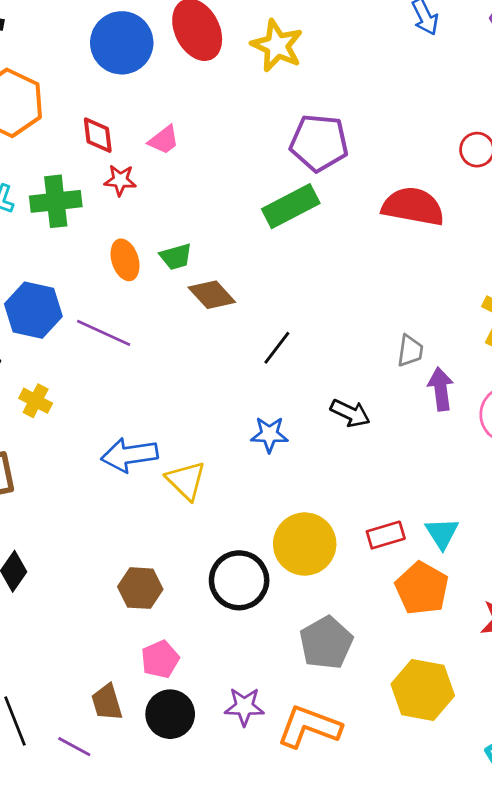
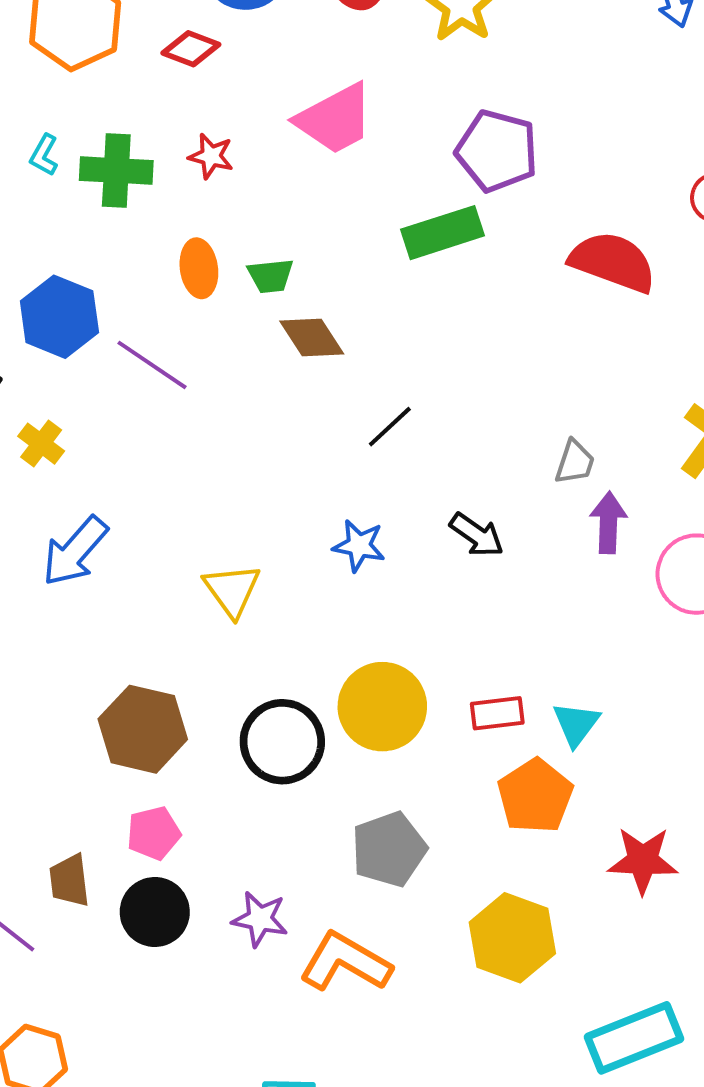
red diamond: (98, 135) -> (191, 49), moved, turned -72
pink trapezoid: (164, 140) -> (335, 119), moved, size x1.8
blue arrow: (129, 455) -> (75, 551), moved, turned -50
brown hexagon: (140, 588) -> (143, 729), size x1.4

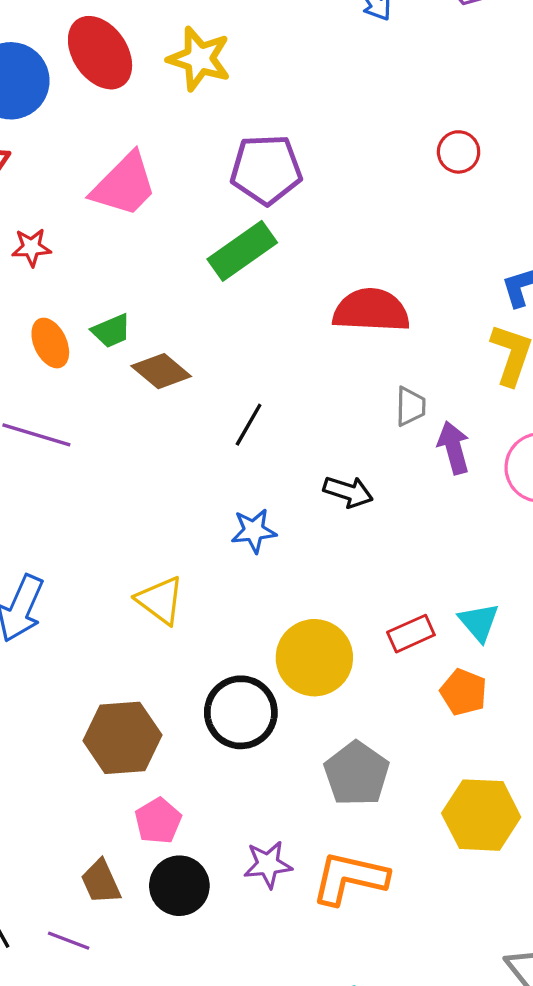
red semicircle: (613, 262) -> (371, 310), moved
orange pentagon: (535, 796) -> (463, 692), size x0.7

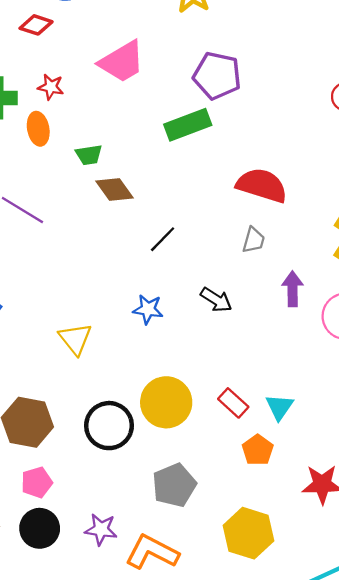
orange ellipse: (50, 343) -> (38, 129), moved
gray trapezoid: (410, 406) -> (254, 240), moved
red rectangle: (411, 634) -> (233, 403), turned 52

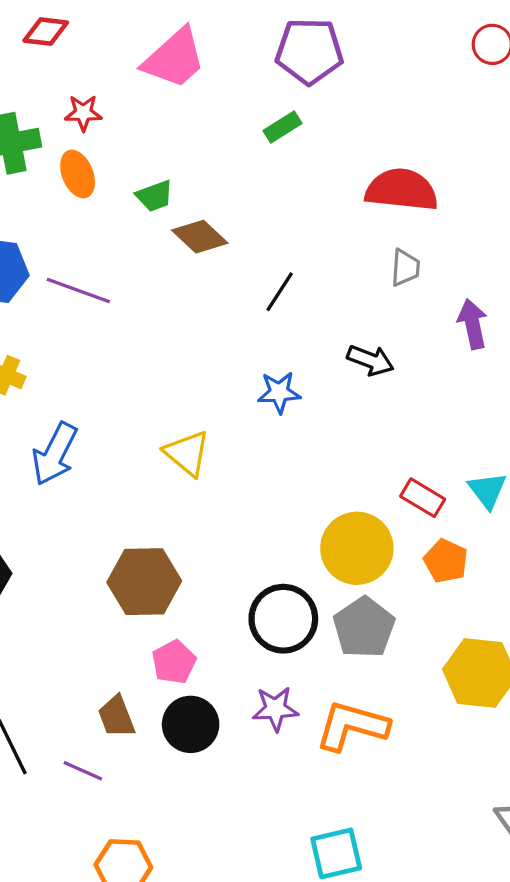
green rectangle: (188, 125) -> (283, 127), size x0.6
yellow circle: (166, 402) -> (357, 548), moved
black circle: (109, 426) -> (283, 619), moved
orange pentagon: (258, 450) -> (446, 561), moved

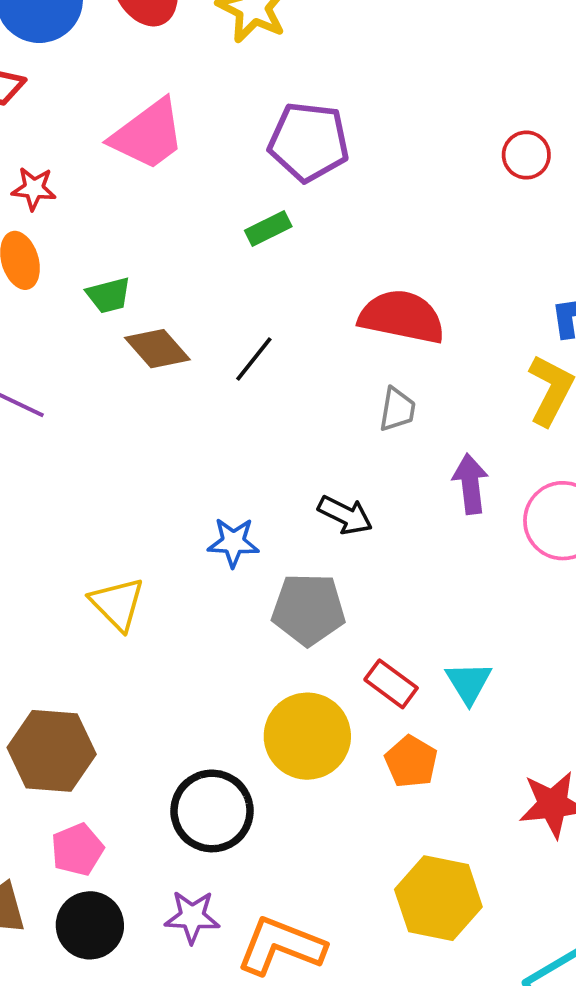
black line: (280, 292) -> (254, 359), moved
gray pentagon: (364, 627) -> (308, 609), moved, turned 30

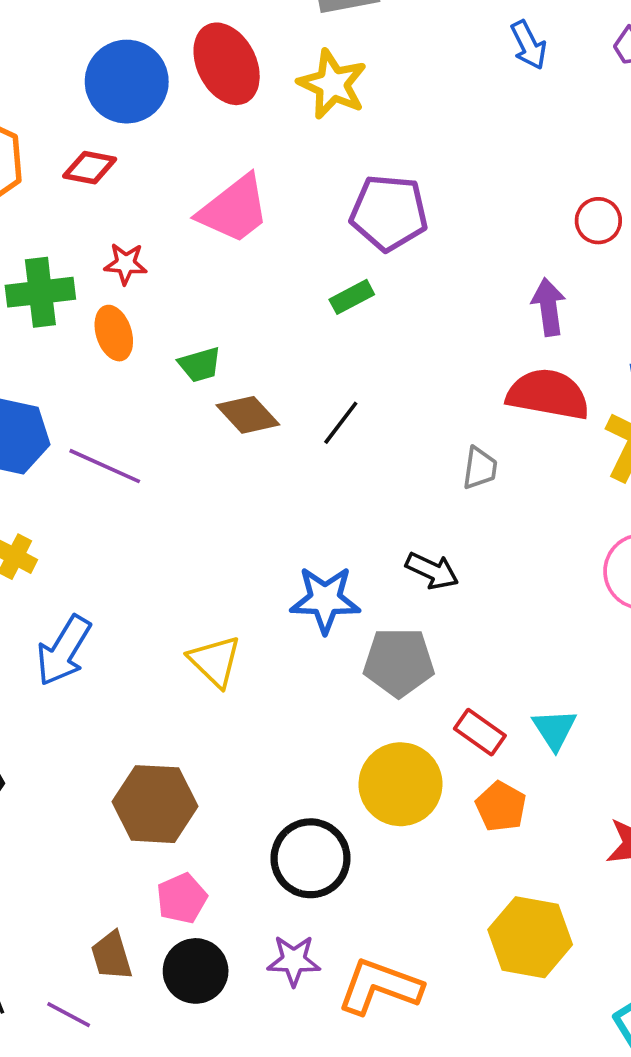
red semicircle: (402, 317) -> (548, 394), moved
purple arrow: (470, 484) -> (549, 307), moved
blue star: (233, 542) -> (325, 600), size x1.4

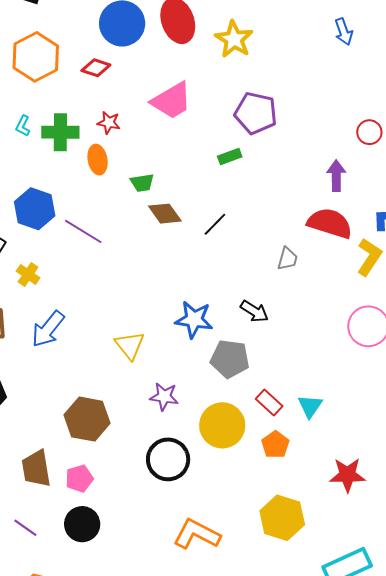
pink pentagon: (182, 898) -> (79, 479), moved
brown trapezoid: (112, 956) -> (36, 469), moved, size x1.4
purple star: (294, 961) -> (164, 397), moved
black circle: (196, 971) -> (82, 524), moved

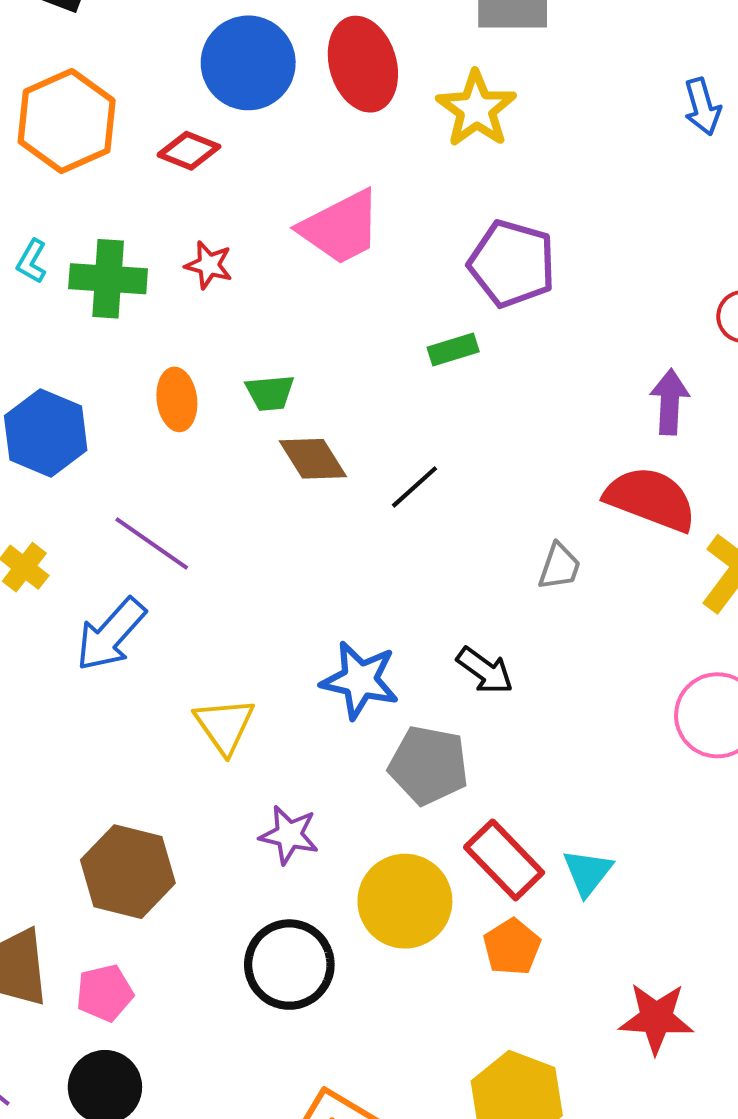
orange ellipse: (98, 160) -> (177, 399), moved
purple line: (83, 231) -> (152, 543), moved
blue arrow: (48, 329) -> (111, 635), moved
red rectangle: (269, 403) -> (504, 860), size x1.4

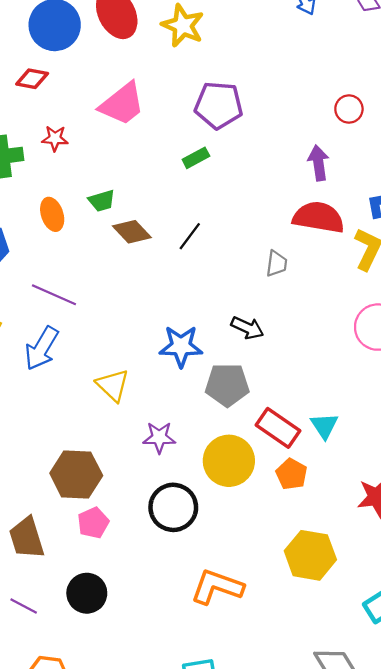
pink pentagon: (105, 993) -> (93, 523), moved

